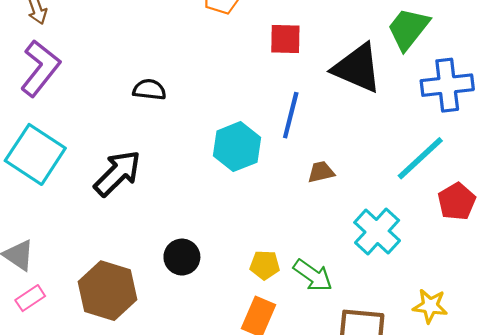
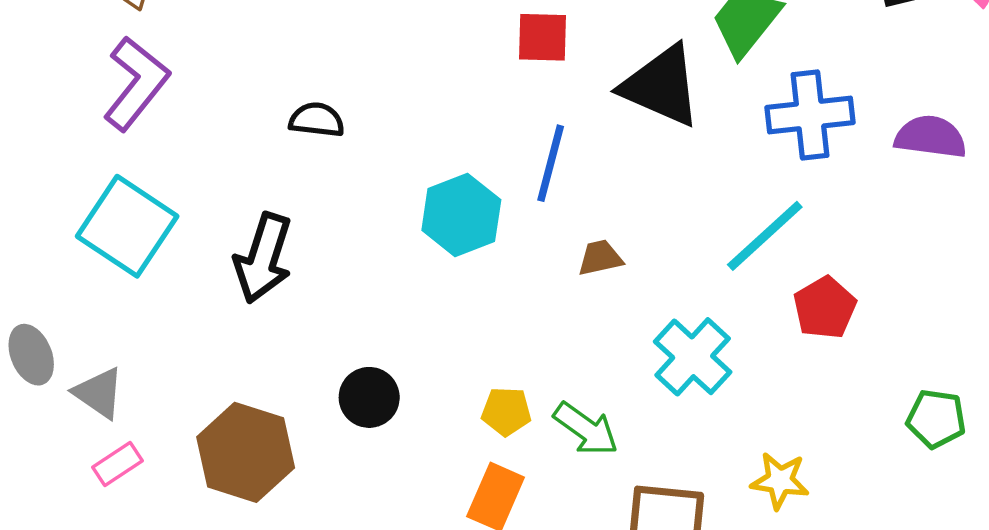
black arrow: (117, 173) -> (263, 258), turned 152

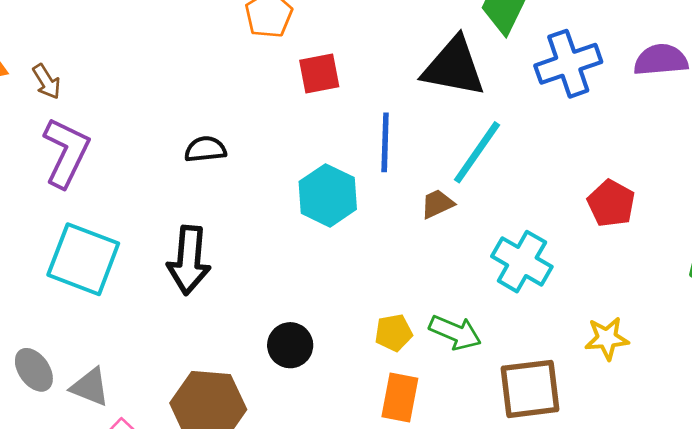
red square: (542, 37) -> (319, 73), moved
cyan line: (765, 236) -> (477, 152), moved

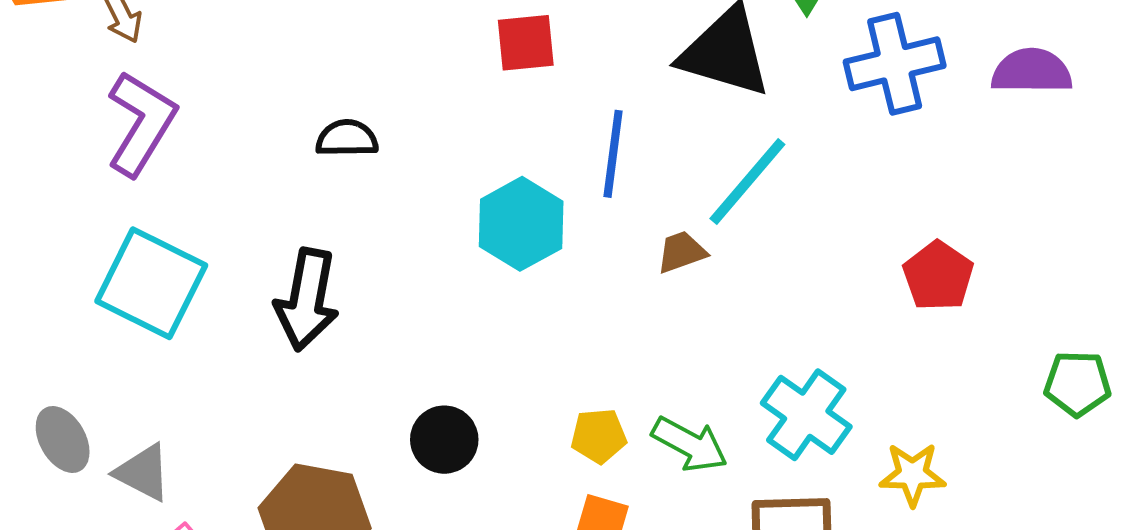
cyan cross: (522, 262) -> (806, 415), moved

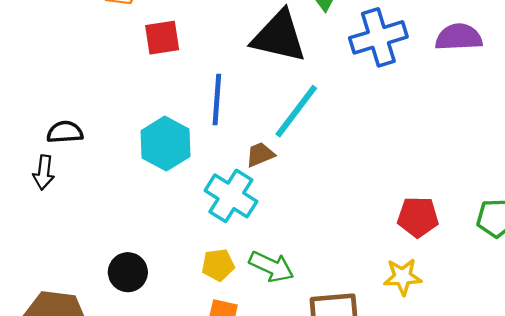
black semicircle: (347, 138) -> (65, 132), moved
red pentagon: (938, 276) -> (418, 217), moved, turned -30
black arrow: (307, 300) -> (44, 172), moved, size x0.6
cyan cross: (806, 415) -> (231, 196), moved

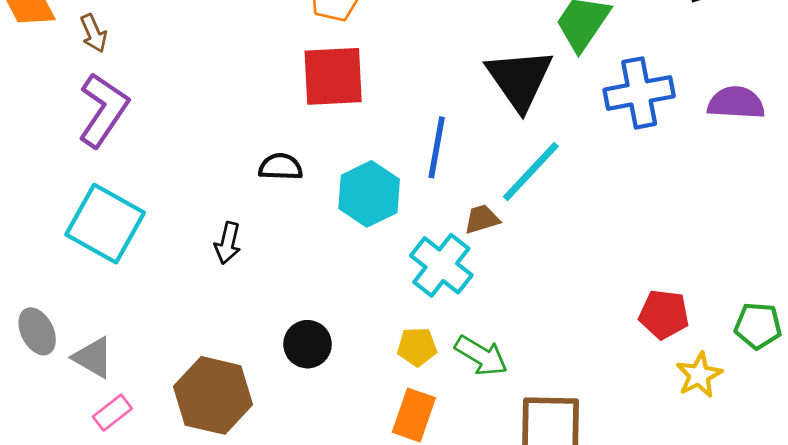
black triangle: (279, 36) -> (519, 79), turned 36
red square: (162, 38) -> (333, 76), moved, size x1.5
black semicircle: (65, 132) -> (281, 167), moved
black arrow: (44, 172) -> (228, 243), moved
yellow star: (403, 277) -> (699, 375), moved, turned -30

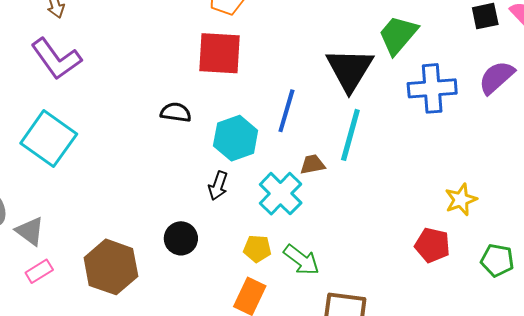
purple semicircle: (736, 103) -> (496, 77), moved, turned -51
purple L-shape: (103, 110) -> (56, 59), turned 104
cyan line: (531, 171) -> (350, 135), turned -34
black arrow: (228, 243) -> (218, 186), moved
yellow star: (699, 375) -> (461, 200), moved

